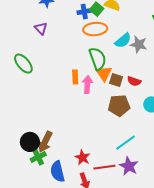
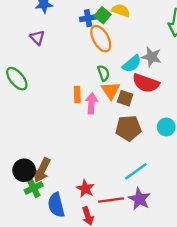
orange ellipse: (95, 29) -> (101, 39), turned 65
cyan semicircle: (123, 41) -> (132, 64), moved
green semicircle: (98, 59) -> (103, 73), size x0.6
red semicircle: (134, 81) -> (146, 83), moved, size x1.6

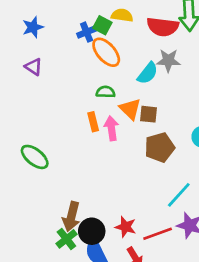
green semicircle: (103, 73) -> (106, 92), moved, turned -56
green ellipse: (17, 79) -> (35, 157), moved
red semicircle: (146, 83) -> (163, 27), moved
black circle: (24, 170) -> (92, 231), moved

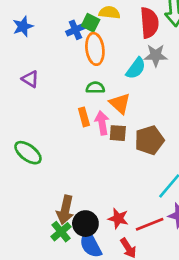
red semicircle: (163, 27) -> (149, 23), turned -100
orange ellipse: (106, 52) -> (95, 49), turned 36
purple triangle: (34, 67) -> (30, 79), moved
brown square: (148, 114) -> (118, 133), moved

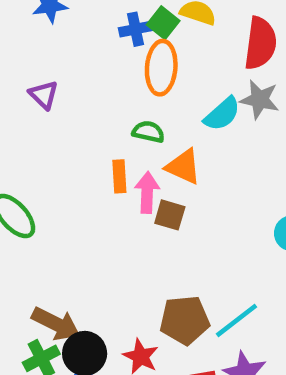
orange triangle: (120, 103) -> (183, 167), turned -30
brown pentagon: (149, 140) -> (185, 320), moved
brown arrow: (65, 210) -> (56, 324), turned -88

